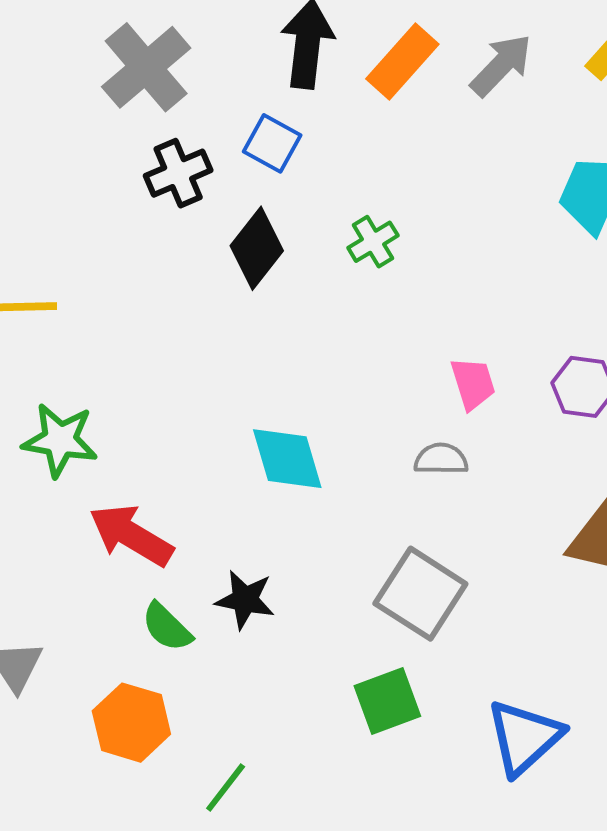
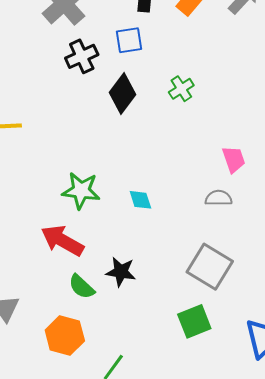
blue square: (272, 143) -> (129, 40), turned -36
green star: (60, 440) -> (81, 191), moved
cyan diamond: (287, 459) -> (140, 200), size x0.6

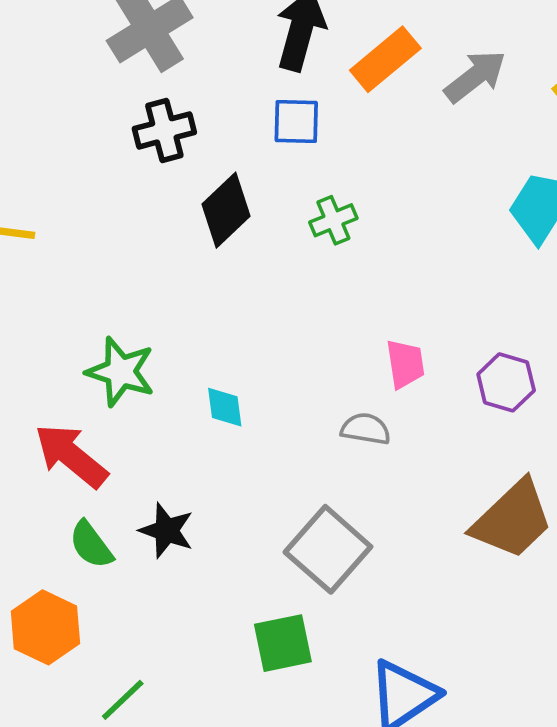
blue square: (129, 40) -> (296, 122), moved

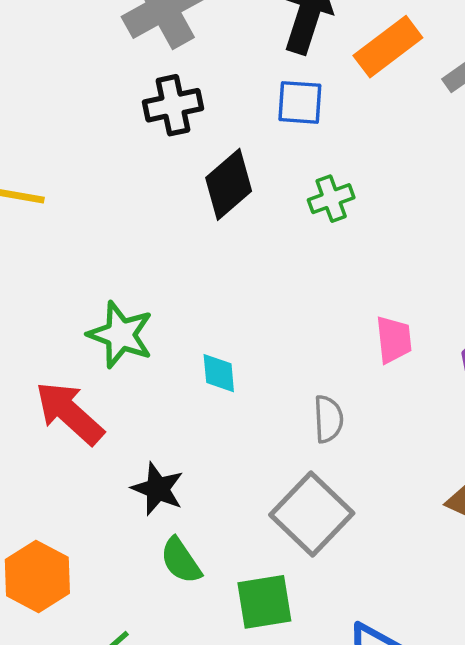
gray semicircle: (366, 429) -> (328, 419), moved, turned 75
green semicircle: (91, 545) -> (181, 561), moved

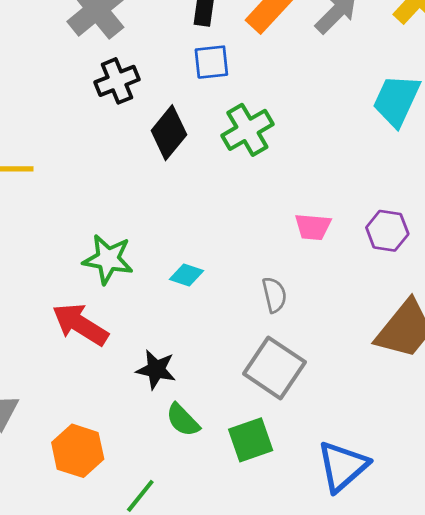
green cross: (331, 199) -> (247, 130), size x1.5
pink trapezoid: (394, 340) -> (313, 227), turned 111
cyan diamond: (219, 373) -> (187, 275), turned -56

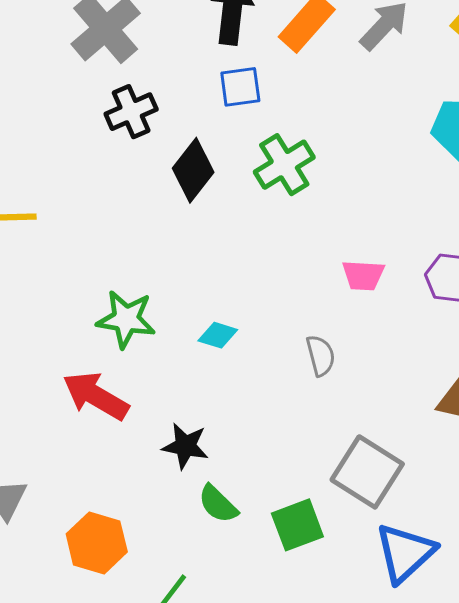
gray square: (274, 368) -> (367, 472), moved

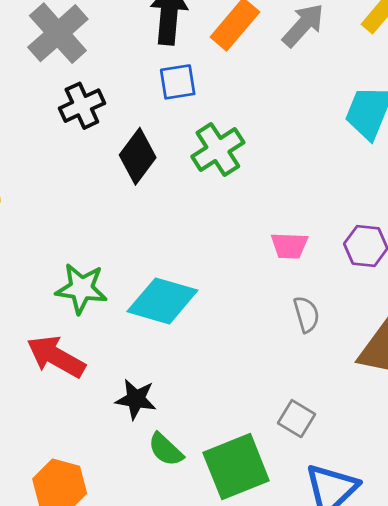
cyan diamond: (218, 335) -> (162, 301), size x2.0
gray semicircle: (321, 356) -> (306, 314), moved
gray square: (367, 472) -> (296, 419), size x0.6
green square: (297, 525) -> (236, 467), size x1.4

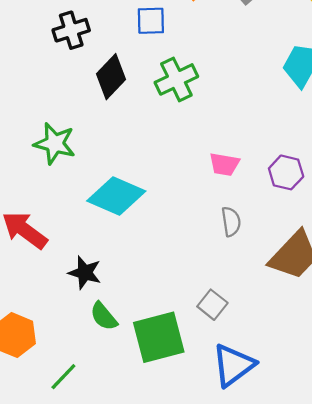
green star: (81, 289) -> (55, 143), moved

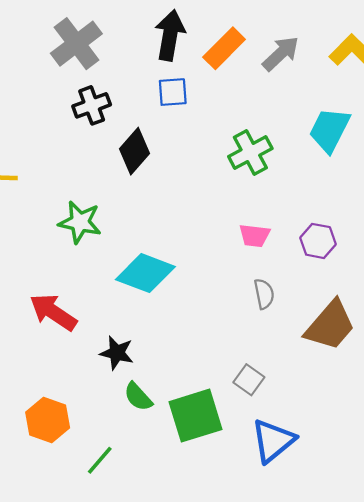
green cross: (176, 79) -> (250, 152), moved

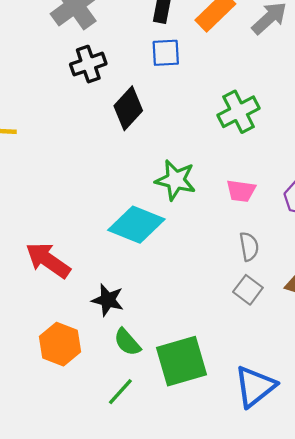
green star: (80, 222) -> (176, 180), moved
gray square: (249, 380) -> (248, 290), moved
orange hexagon: (48, 420) -> (60, 344), moved
green line: (100, 460) -> (120, 392), moved

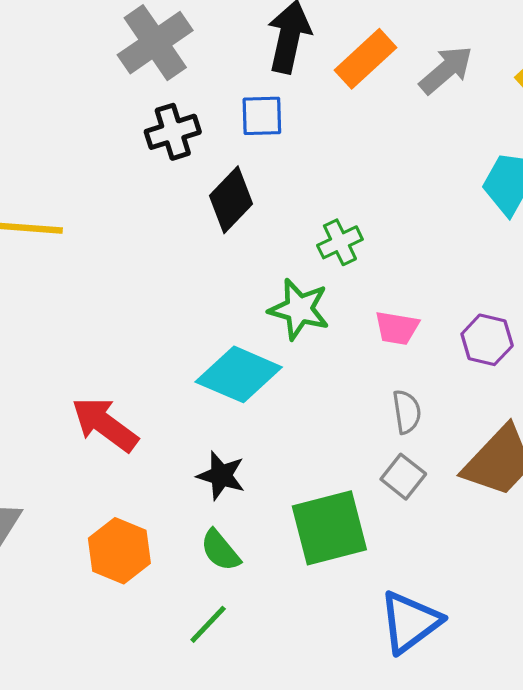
blue square: (166, 53) -> (262, 116), moved
green cross: (239, 112) -> (340, 242), moved, size x0.7
black star: (108, 300) -> (221, 476), moved
green square: (182, 361) -> (329, 528), moved

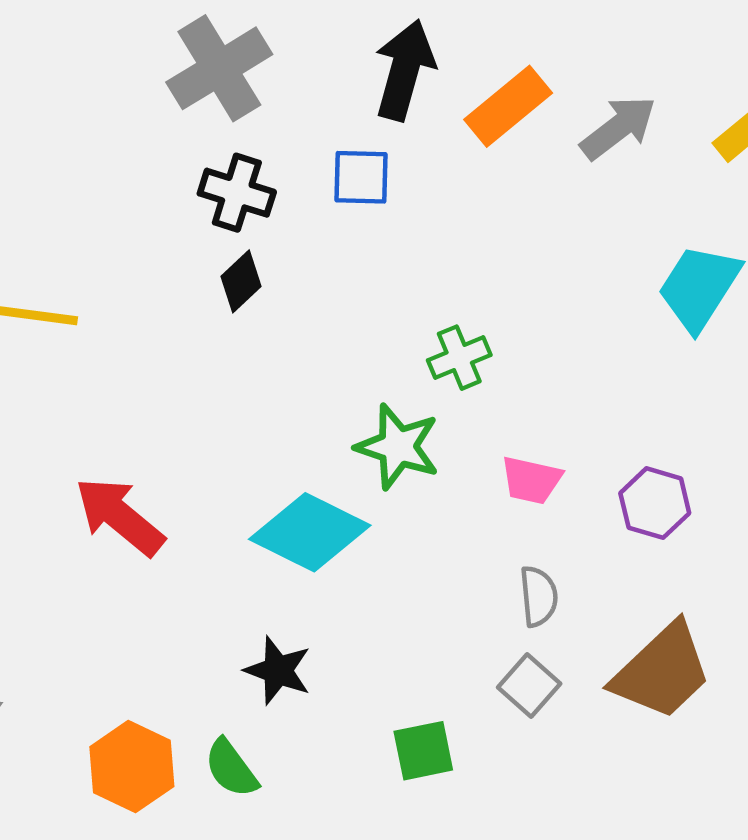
black cross: (173, 132) -> (237, 193), turned 32
black diamond: (231, 200) -> (241, 281), moved, size x0.7
red arrow: (105, 424) -> (120, 516), moved
green square: (329, 528) -> (423, 751), size x0.6
green semicircle: (220, 550) -> (231, 768), moved

